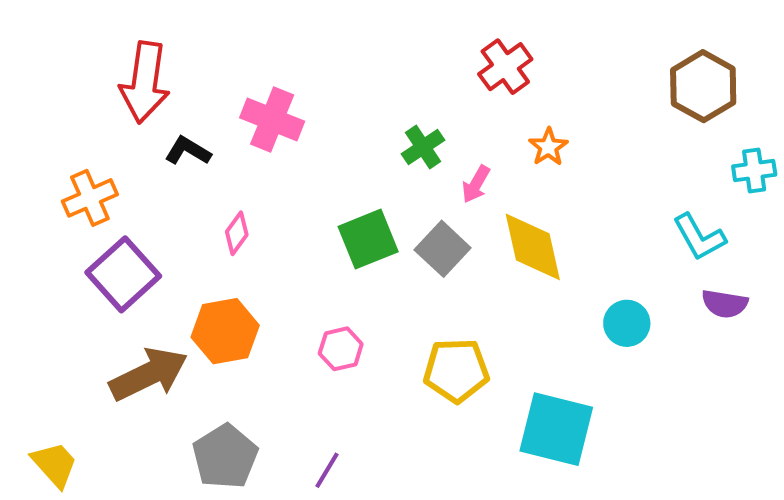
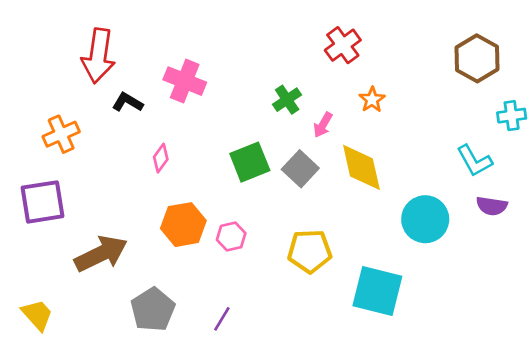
purple square: (123, 274) -> (43, 202), moved, turned 33
cyan circle: (627, 323) -> (425, 219), size x1.5
orange hexagon: (225, 331) -> (183, 225), moved

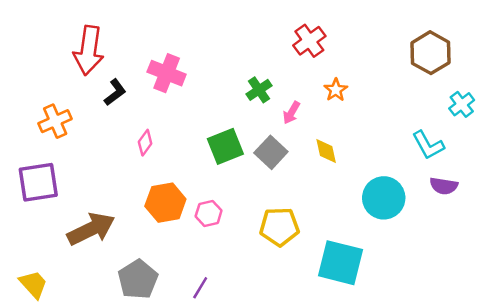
black L-shape: (128, 102) -> (115, 92), turned 112
cyan cross: (512, 116) -> (462, 104), turned -30
yellow diamond: (361, 167) -> (326, 151), size x0.6

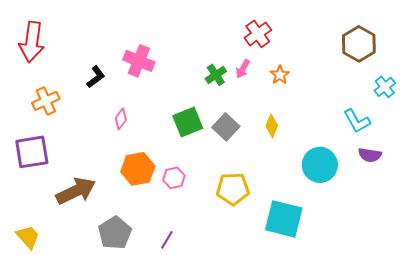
red arrow: (89, 50) -> (32, 42), moved
pink arrow: (291, 113) -> (243, 69), moved
yellow diamond: (326, 151) -> (272, 126), turned 35

